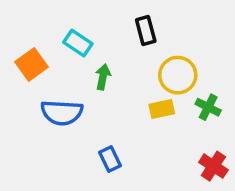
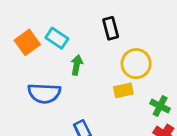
orange square: (32, 64) -> (27, 42), moved
green cross: (208, 107) -> (160, 106), moved

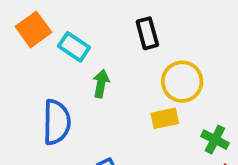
orange square: (27, 42) -> (33, 29), moved
blue semicircle: (44, 93) -> (57, 122), turned -92

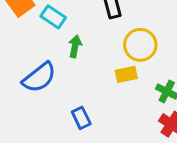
blue semicircle: (57, 122) -> (39, 77), turned 51

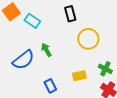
green arrow: (75, 46) -> (46, 50), moved, turned -40
yellow rectangle: (126, 74) -> (79, 76), moved

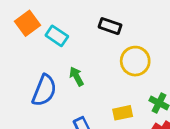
black rectangle: (70, 14) -> (110, 26), turned -56
blue semicircle: (23, 60) -> (44, 90), turned -30

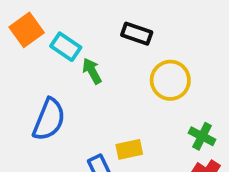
green arrow: (76, 76) -> (92, 71), moved
yellow rectangle: (123, 113) -> (129, 149), moved

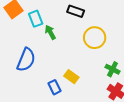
cyan rectangle: (66, 47) -> (36, 19), turned 35
yellow rectangle: (129, 149) -> (71, 77), turned 48

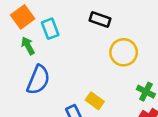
green arrow: (50, 32) -> (28, 46), moved

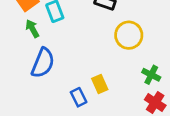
yellow rectangle: (95, 101) -> (100, 84), turned 30

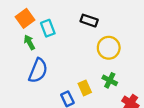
green cross: (151, 75) -> (110, 80), moved

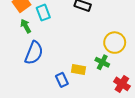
yellow circle: (109, 48) -> (115, 43), moved
yellow rectangle: (85, 88) -> (78, 69), turned -56

